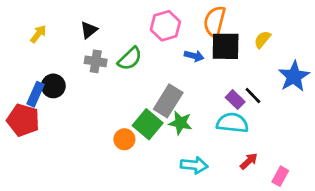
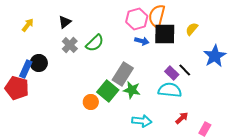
pink hexagon: (165, 26) -> (137, 19), moved
gray cross: (96, 61) -> (70, 45), turned 35

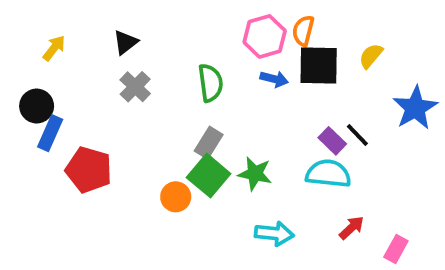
orange semicircle: (157, 16) -> (303, 31), size x0.7
green semicircle: (95, 43) -> (210, 83), moved, turned -54
black circle: (39, 63) -> (37, 106), moved
gray rectangle: (123, 74) -> (209, 143), moved, size x0.7
red pentagon: (17, 88) -> (89, 170), moved

